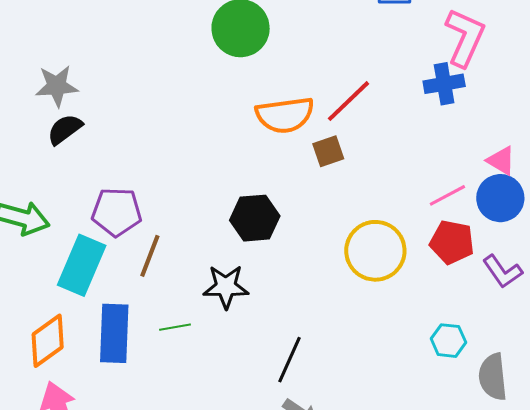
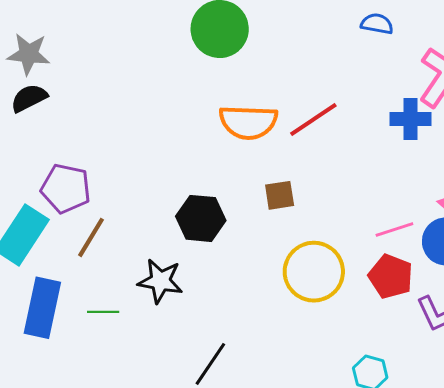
brown square: (328, 151) -> (280, 195), moved

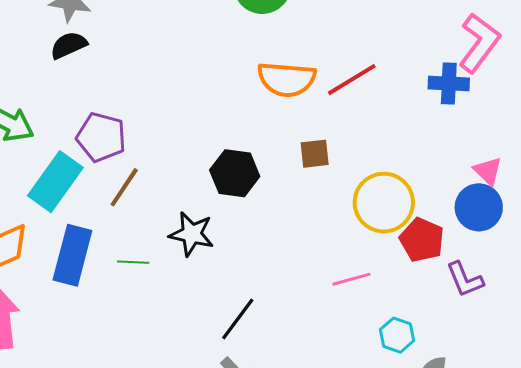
pink line: (394, 230) -> (351, 279), moved
yellow circle: (314, 272) -> (384, 203), moved

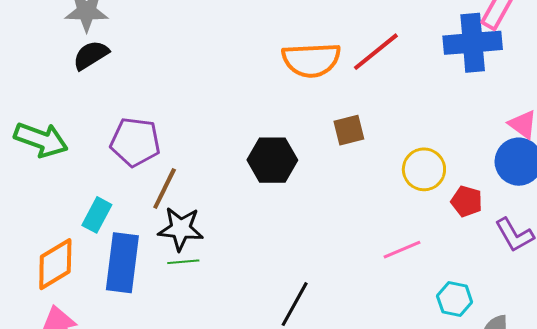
blue cross: (449, 83) -> (473, 43), size x1.4
cyan rectangle: (55, 182) -> (97, 215), moved, size x0.6
yellow circle: (384, 203) -> (424, 169), size x0.7
black star: (192, 234) -> (181, 229), moved
red pentagon: (422, 240) -> (467, 201), size x0.7

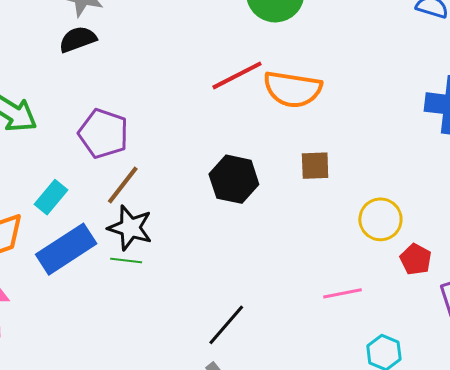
red line: (376, 52) -> (237, 75), moved
blue rectangle: (122, 263) -> (66, 249), turned 38

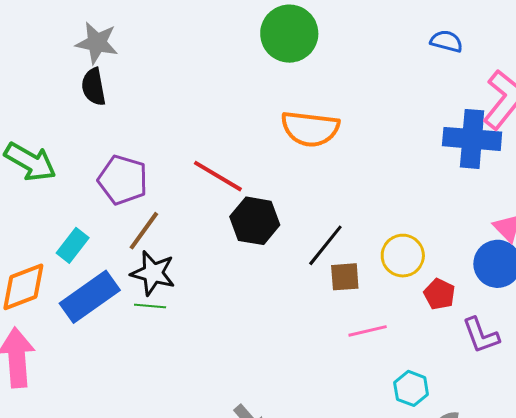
black semicircle: (78, 39) -> (94, 87), turned -78
red line: (237, 75) -> (218, 176), moved, turned 60
brown square: (315, 166) -> (345, 277), moved
black line: (226, 325) -> (325, 245), moved

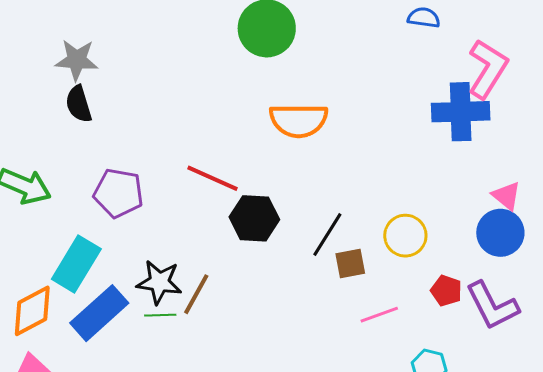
brown line: (144, 231) -> (196, 294), moved
cyan rectangle: (73, 245) -> (76, 264), size x1.6
red pentagon: (439, 294) -> (446, 291), moved
purple L-shape: (481, 335) -> (492, 306), size x1.4

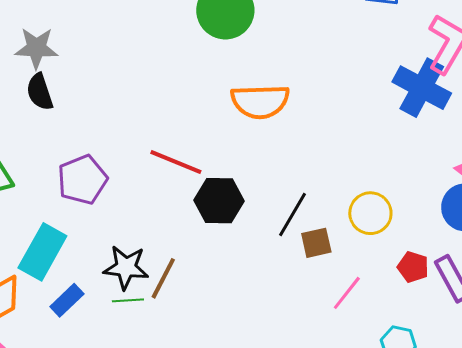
blue cross: (461, 112) -> (422, 88), turned 32
purple pentagon: (118, 193) -> (82, 180), turned -30
blue rectangle: (99, 313) -> (67, 300), size x0.6
pink line: (379, 315) -> (347, 293), turned -30

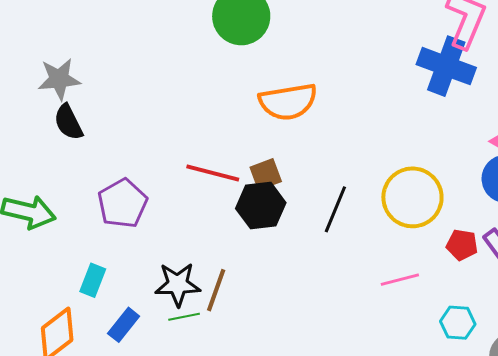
yellow circle: (370, 213) -> (412, 197), size x1.4
brown square: (316, 243) -> (266, 174), moved
cyan rectangle: (42, 252) -> (93, 280), size x0.6
pink line: (347, 293) -> (400, 280), turned 45

